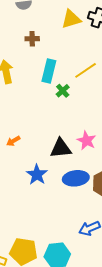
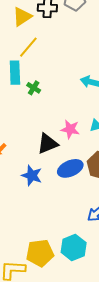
yellow line: (86, 70) -> (28, 47), moved

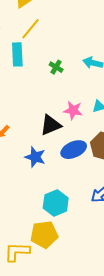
green cross: (34, 88) -> (56, 67), moved
cyan hexagon: (74, 248) -> (56, 203), moved

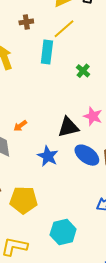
blue ellipse: (74, 150) -> (87, 155), turned 50
cyan hexagon: (56, 203) -> (63, 232), moved
yellow pentagon: (44, 235) -> (24, 200), moved

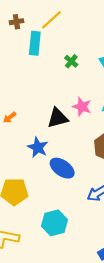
brown cross: (26, 22) -> (16, 22), moved
blue ellipse: (87, 155) -> (62, 168), moved

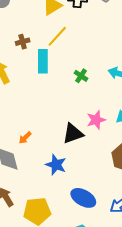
pink star: (82, 107) -> (96, 120), turned -30
blue ellipse: (62, 168) -> (83, 198), moved

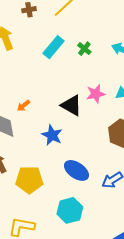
cyan rectangle: (43, 61) -> (53, 47), moved, turned 35
black triangle: (73, 133) -> (71, 105), turned 45

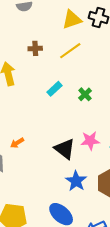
cyan rectangle: (53, 47) -> (54, 89), size x0.7
blue star: (52, 135) -> (76, 181), moved

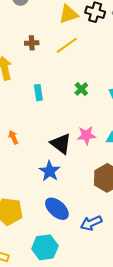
cyan rectangle: (54, 89) -> (38, 93), moved, turned -56
orange arrow: (17, 143) -> (13, 137), turned 96
blue star: (76, 181) -> (50, 171), moved

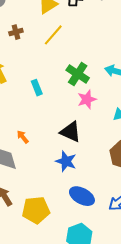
brown cross: (32, 43) -> (16, 32), moved
green cross: (81, 89) -> (78, 74), size x1.6
pink star: (86, 135) -> (87, 99), moved

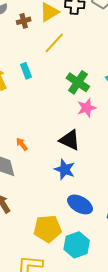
brown cross: (16, 32) -> (24, 21), moved
cyan rectangle: (37, 88) -> (26, 71), moved
yellow pentagon: (36, 210) -> (48, 229), moved

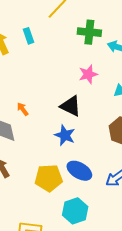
green cross: (78, 82) -> (89, 32), moved, turned -30
yellow pentagon: (48, 229) -> (49, 178), moved

